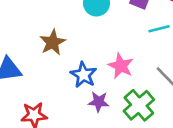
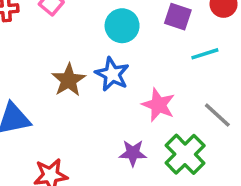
blue star: (83, 75) -> (112, 74), moved

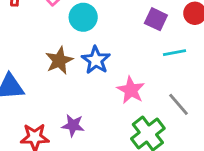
cyan circle: (122, 26) -> (83, 17), moved
purple star: (133, 153) -> (73, 125), moved

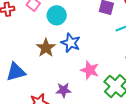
pink star: (131, 90) -> (90, 70), moved

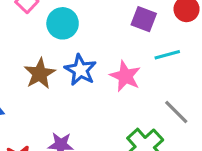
pink star: (90, 70) -> (125, 76), moved

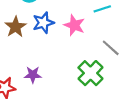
blue star: (80, 70) -> (43, 23), turned 30

